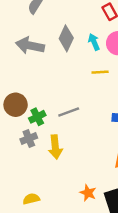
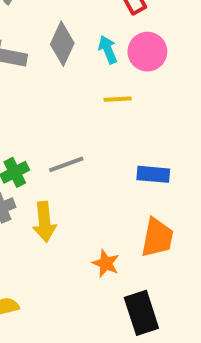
orange star: (88, 193) -> (106, 263), moved

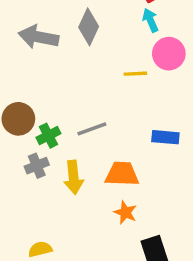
cyan arrow: (108, 50) -> (150, 20), moved
pink circle: (147, 52) -> (169, 54), moved
orange trapezoid: (157, 238) -> (122, 174), moved, turned -99

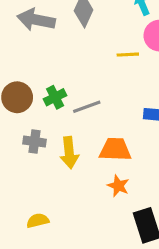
green cross: (48, 136) -> (55, 97), moved
gray cross: (37, 166) -> (34, 142), turned 30

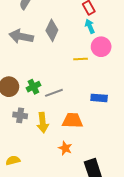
orange star: (118, 186) -> (65, 148), moved
yellow semicircle: (38, 221) -> (13, 160), moved

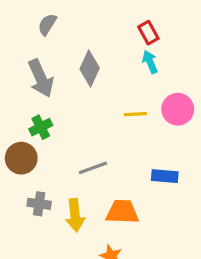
gray arrow: (21, 36) -> (41, 78), turned -125
pink circle: (101, 47) -> (178, 109), moved
green cross: (33, 87) -> (41, 127), moved

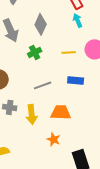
green cross: (41, 127) -> (35, 52), moved
blue rectangle: (165, 176) -> (76, 80), moved

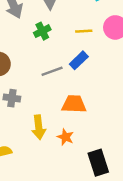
blue rectangle: (76, 80) -> (79, 60), moved, turned -49
yellow arrow: (32, 114) -> (39, 127), moved

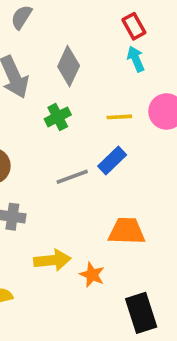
orange trapezoid: (74, 104) -> (127, 231), moved
yellow arrow: (39, 127) -> (52, 260), turned -90

